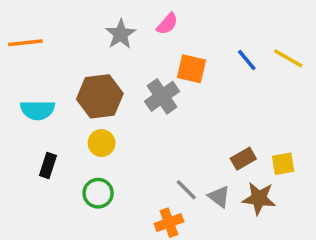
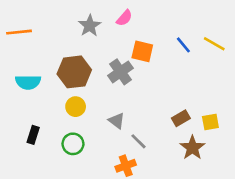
black rectangle: (48, 166) -> (33, 135), moved
gray triangle: (219, 197) -> (117, 121), moved
brown star: (259, 198) -> (192, 148), turned 30

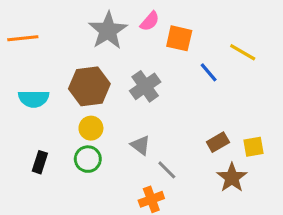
gray star: (90, 26) -> (108, 31), size x1.4
yellow line: (214, 44) -> (243, 52), moved
blue line: (183, 45) -> (209, 72), moved
orange square: (142, 51) -> (179, 38), moved
green circle: (73, 144) -> (88, 159), moved

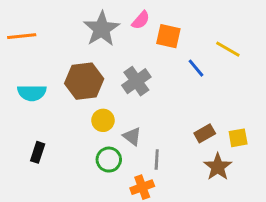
yellow circle: (91, 128) -> (103, 120), moved
green circle: (88, 159) -> (109, 160), moved
gray line: (167, 170) -> (157, 160), turned 48

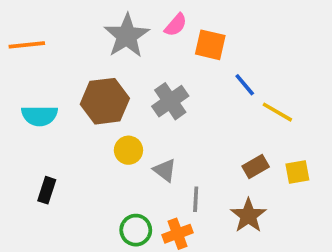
yellow line: (228, 49) -> (277, 112), moved
green circle: (109, 160) -> (136, 230), moved
brown star: (218, 167) -> (248, 216), moved

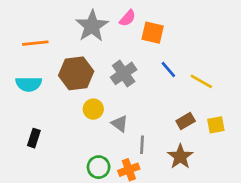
orange line: (27, 45) -> (35, 43), moved
blue line: (245, 85) -> (168, 70), moved

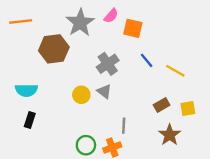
orange line: (35, 43) -> (21, 21), moved
brown hexagon: (76, 73) -> (54, 49), moved
cyan semicircle: (29, 84) -> (26, 90), moved
gray triangle: (120, 124) -> (104, 91), moved
brown star: (180, 157) -> (170, 135), moved

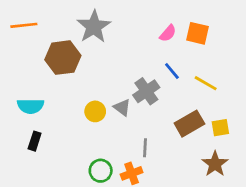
pink semicircle: (111, 16) -> (168, 33), moved
orange square: (133, 28) -> (198, 33), moved
gray cross: (108, 64) -> (146, 91), moved
brown rectangle: (162, 105) -> (189, 124), size x1.5
brown star: (170, 135) -> (215, 164), moved

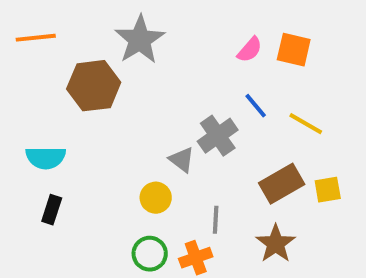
yellow circle: (95, 111) -> (156, 198), moved
brown star: (215, 164) -> (276, 244), moved

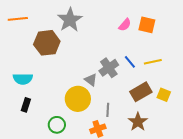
blue line: (256, 106) -> (130, 62), moved
yellow line: (306, 124) -> (153, 62), turned -42
yellow square: (328, 190) -> (164, 95), turned 32
yellow circle: (156, 198) -> (78, 99), size x1.6
green circle: (150, 254) -> (57, 125), moved

